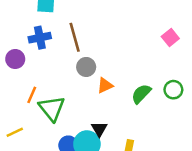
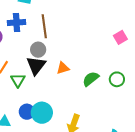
gray circle: (86, 67) -> (38, 50), moved
green triangle: (52, 108) -> (18, 80), size x0.7
black triangle: (99, 129) -> (36, 65), moved, size x1.5

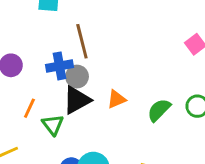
blue cross: (17, 23) -> (59, 66), moved
black triangle: (36, 65) -> (77, 100), turned 30

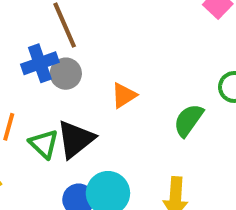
black triangle: (77, 100) -> (76, 139), moved
green semicircle: (159, 110) -> (188, 120), moved

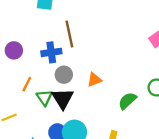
gray circle: (66, 74) -> (64, 75), moved
black triangle: (76, 139) -> (63, 99), turned -35

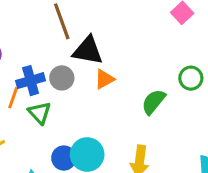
blue cross: (51, 52) -> (31, 81), moved
black triangle: (63, 99) -> (88, 51), moved, turned -40

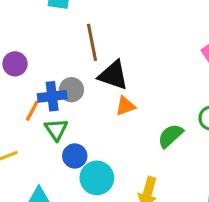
gray circle: (62, 78) -> (71, 90), moved
blue circle: (64, 158) -> (75, 156), moved

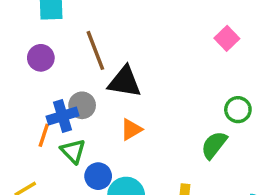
purple circle: (15, 64) -> (41, 58), moved
orange triangle: (125, 106) -> (131, 129), moved
green semicircle: (170, 136) -> (214, 145), moved

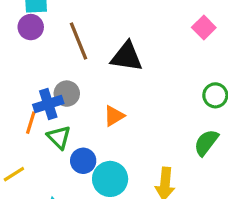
purple circle: (41, 58) -> (31, 27), moved
black triangle: (125, 82) -> (127, 57), moved
green semicircle: (214, 145) -> (206, 143), moved

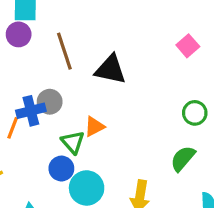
green triangle: (59, 137) -> (73, 142), moved

